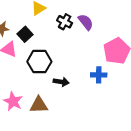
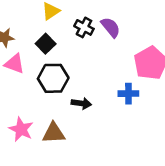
black square: (25, 34) -> (46, 44), moved

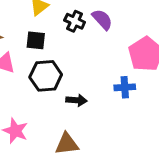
black square: (46, 44) -> (36, 40), turned -36
brown triangle: (54, 133) -> (67, 144), moved

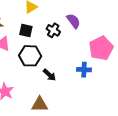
black cross: (75, 21) -> (53, 30), moved
black arrow: (76, 100) -> (50, 75), turned 32

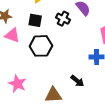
black arrow: (50, 75) -> (77, 81), moved

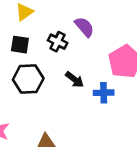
black arrow: (77, 81) -> (75, 80), moved

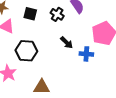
black hexagon: (28, 79) -> (26, 51), moved

